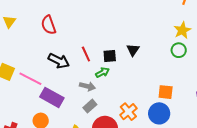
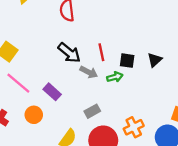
pink line: (30, 79) -> (18, 83), moved
gray arrow: (87, 86) -> (89, 72), moved
purple rectangle: (52, 97) -> (52, 92), size x0.7

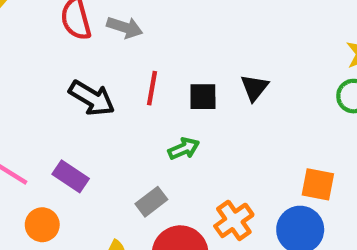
red line: (101, 52) -> (152, 88), turned 30
gray arrow: (89, 72) -> (125, 27), moved
green arrow: (115, 77) -> (184, 149), moved

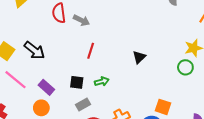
black square: (203, 97) -> (77, 82), moved
black arrow: (92, 98) -> (34, 50), moved
orange circle: (42, 225) -> (41, 108), moved

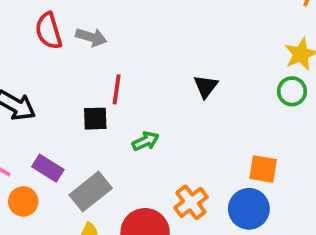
black square: (77, 82) -> (95, 119), moved
gray rectangle: (83, 104) -> (91, 192), moved, size x1.5
orange circle: (41, 108) -> (23, 201), moved

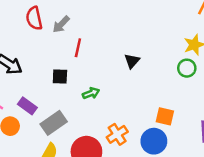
gray arrow: (91, 37) -> (61, 24), turned 114
red line: (117, 89) -> (78, 48), moved

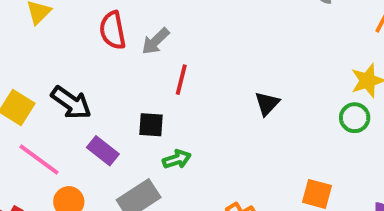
green arrow: (91, 93) -> (177, 159), moved
purple rectangle: (27, 106) -> (103, 151), moved

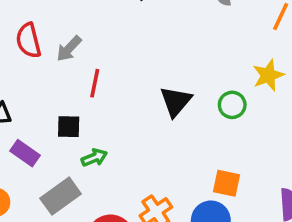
black triangle: (267, 104) -> (176, 101), size x1.4
green circle: (355, 118) -> (232, 105), moved

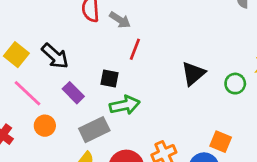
gray arrow: (69, 49) -> (120, 20), turned -110
green arrow: (94, 158) -> (125, 105), size x1.5

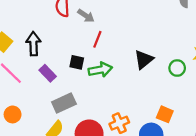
black arrow: (55, 56) -> (33, 44), turned -135
green arrow: (125, 105) -> (100, 70), moved
orange circle: (45, 126) -> (13, 114), moved

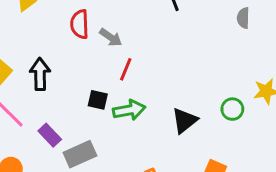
black triangle: (144, 59) -> (185, 121), moved
purple rectangle: (48, 73) -> (50, 135), moved

